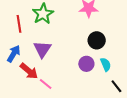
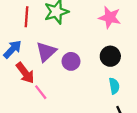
purple circle: (86, 64) -> (71, 61), moved

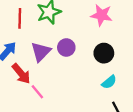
purple circle: (71, 61) -> (66, 47), moved
cyan semicircle: (114, 86) -> (109, 82), turned 63

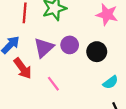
black circle: (104, 53) -> (97, 52), moved
pink line: (37, 92) -> (53, 84), moved

